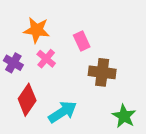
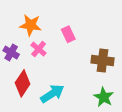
brown cross: (102, 72) -> (103, 60), moved

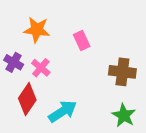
pink cross: (39, 49) -> (41, 68), moved

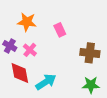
red diamond: (27, 99) -> (20, 73), turned -45
green star: (124, 115) -> (91, 85), turned -30

